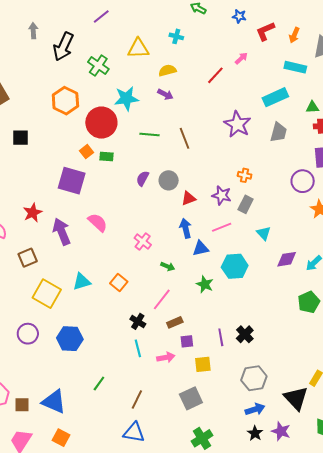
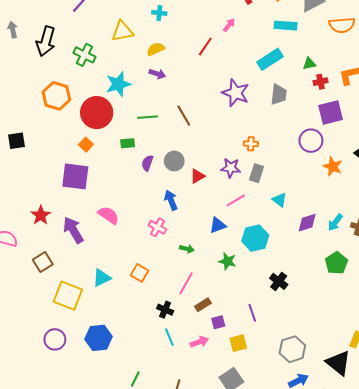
green rectangle: (107, 157) -> (128, 143), moved
blue arrow: (186, 228) -> (171, 200), moved
black cross: (245, 334) -> (279, 281), moved

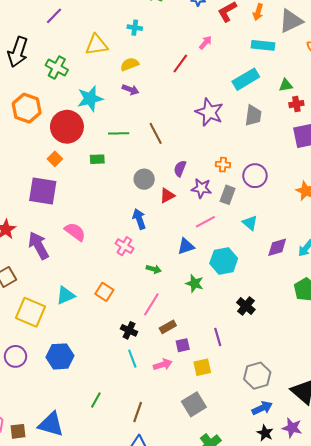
purple circle: (311, 141) -> (255, 176), moved
purple semicircle: (147, 163) -> (180, 169), moved

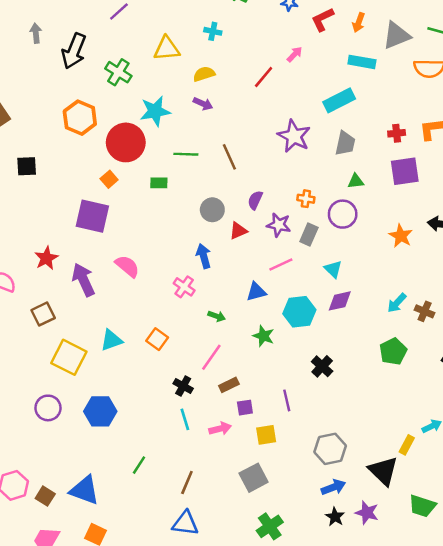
green triangle: (286, 85) -> (356, 181), moved
purple diamond: (277, 247) -> (340, 301), moved
brown square: (18, 431) -> (45, 496), turned 35

